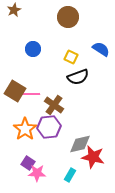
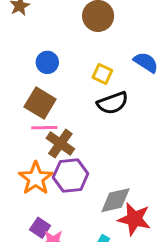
brown square: (15, 91) -> (40, 103), moved
brown cross: (54, 105) -> (60, 144), moved

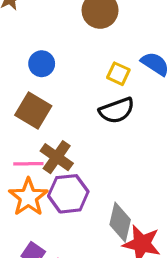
yellow square: (102, 74) -> (118, 74), moved
pink line: (44, 128) -> (28, 164), moved
gray diamond: (115, 200) -> (120, 222), turned -64

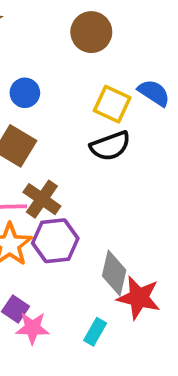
yellow square: (118, 74) -> (112, 104), size x1.4

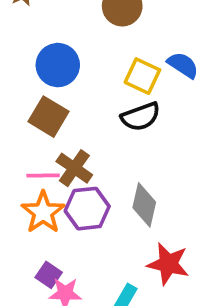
blue circle: (25, 93) -> (58, 65), size x1.5
gray diamond: (114, 273) -> (144, 205), moved

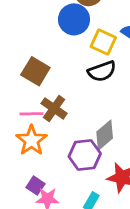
blue circle: (58, 65) -> (74, 19), moved
gray diamond: (144, 205) -> (105, 135), turned 36
purple hexagon: (87, 209) -> (85, 155), moved

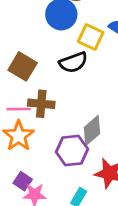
black semicircle: (102, 71) -> (73, 62), moved
brown cross: (54, 108) -> (41, 104), turned -30

